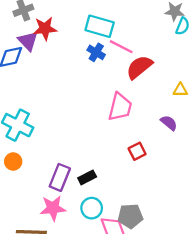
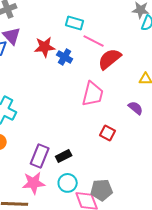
cyan rectangle: (100, 26) -> (75, 23), size x0.7
red star: (45, 28) -> (45, 47), moved
blue cross: (96, 52) -> (65, 57), moved
red square: (137, 151) -> (108, 133), turned -35

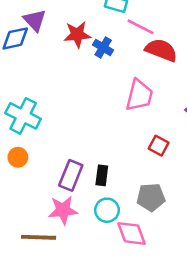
red semicircle: (110, 59) -> (161, 50), turned 60
black rectangle: (64, 156) -> (102, 175), turned -56
gray pentagon: (102, 190) -> (151, 197), moved

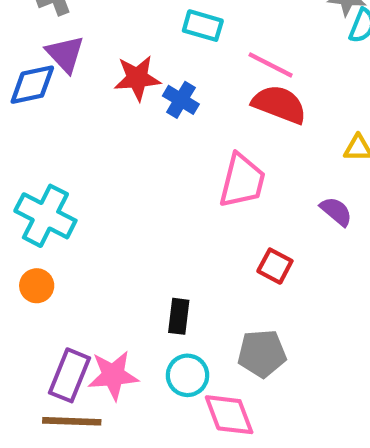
pink line: (141, 27) -> (271, 65), moved
purple rectangle: (71, 175) -> (69, 375), moved

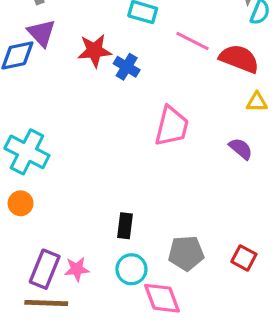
red semicircle: (279, 104) -> (239, 59), moved
red square: (275, 266) -> (244, 258), moved
pink star: (113, 375) -> (77, 269), size x0.7

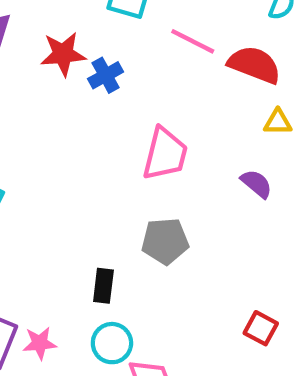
blue cross: (127, 67) -> (106, 75), turned 30
gray pentagon: (186, 253) -> (165, 241), moved

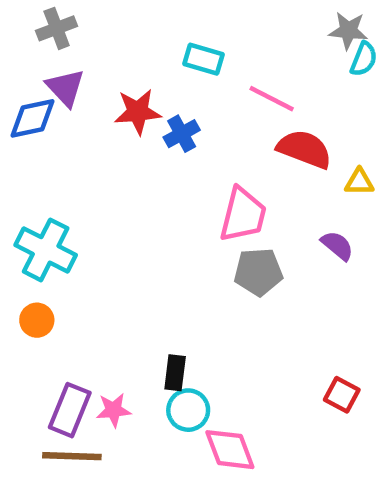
red semicircle: (254, 65) -> (304, 149), moved
gray pentagon: (165, 241) -> (258, 272), moved
black rectangle: (103, 286) -> (175, 373), moved

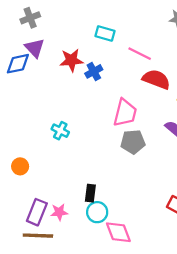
cyan cross: (46, 250) -> (60, 131), moved, size x0.6

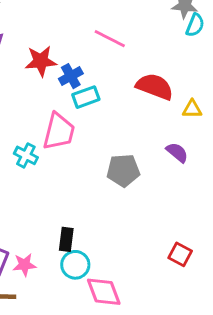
cyan rectangle: (105, 33) -> (86, 97), moved, turned -36
pink line: (140, 54) -> (110, 39), moved
pink trapezoid: (125, 113) -> (59, 131), moved

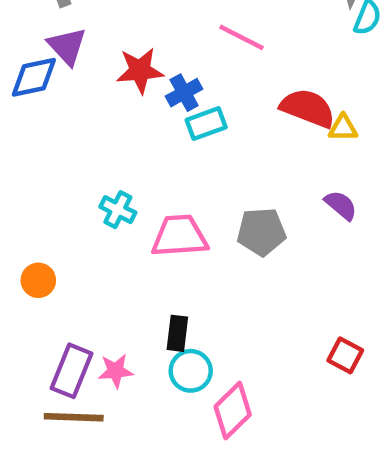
yellow triangle: (192, 109) -> (343, 128), moved
pink trapezoid: (59, 131) -> (180, 236), moved, turned -108
pink diamond: (104, 292) -> (233, 411), turned 66

